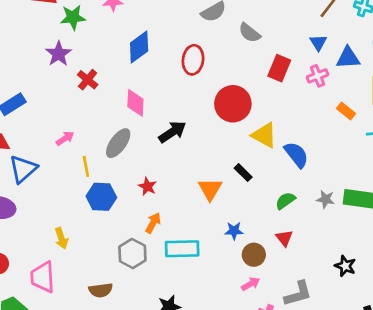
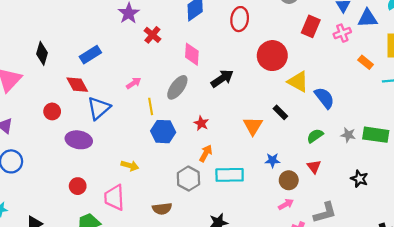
yellow arrow: (61, 238) -> (130, 166), turned -56
black star: (345, 266) -> (359, 179), moved

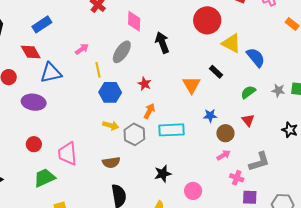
black arrow: (222, 78) -> (162, 42), turned -75
blue triangle: (99, 108) -> (51, 73), turned 30
yellow arrow: (130, 166) -> (111, 125), moved

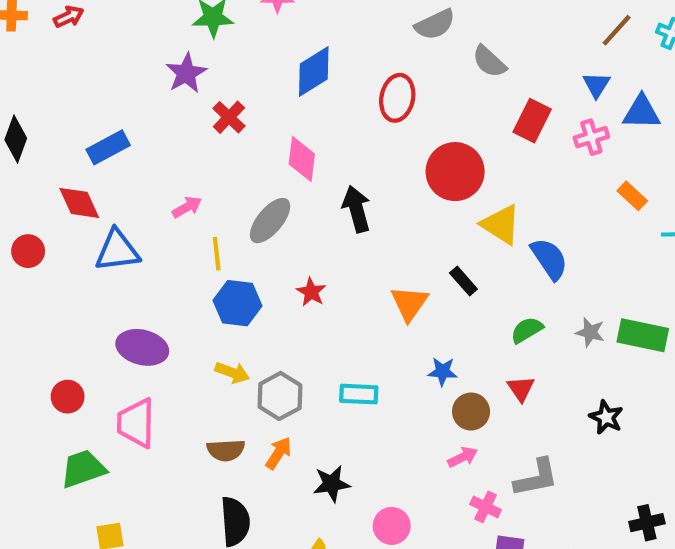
purple ellipse: (34, 102) -> (142, 347), moved
orange arrow: (149, 111) -> (279, 453), moved
cyan rectangle: (172, 130) -> (359, 394), size x0.7

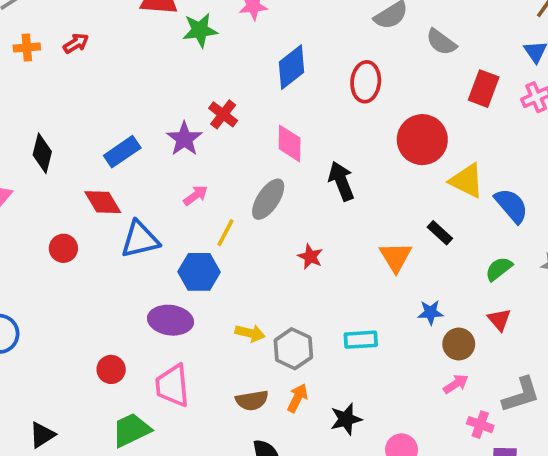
purple star: (186, 73) -> (184, 139), moved
yellow line: (217, 254) -> (225, 233), turned 40
blue hexagon: (237, 303) -> (199, 272), moved

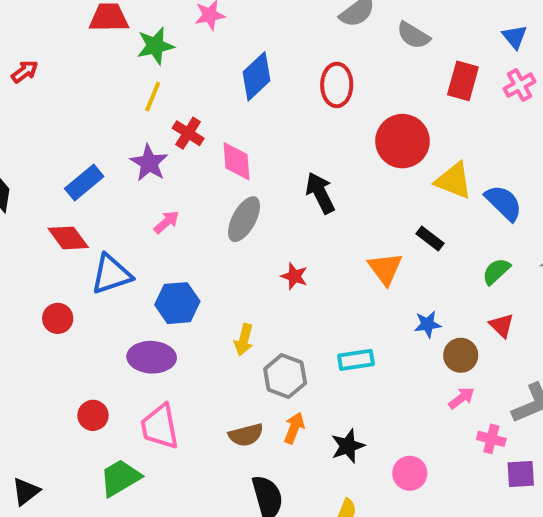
pink diamond: (290, 143) -> (236, 161), moved
yellow line: (225, 233) -> (153, 97), moved
red circle: (63, 248) -> (58, 318), moved
yellow arrow: (250, 333) -> (244, 340), moved, turned 96

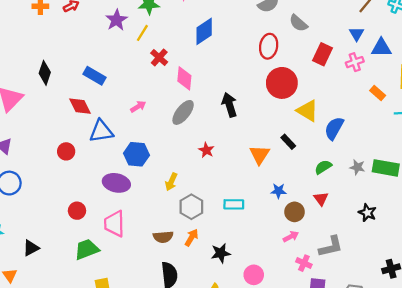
red ellipse: (337, 85) -> (269, 46), moved
purple star: (149, 163) -> (116, 20), moved
blue rectangle: (84, 183) -> (95, 76), turned 60
blue semicircle: (504, 203) -> (334, 128), turned -115

